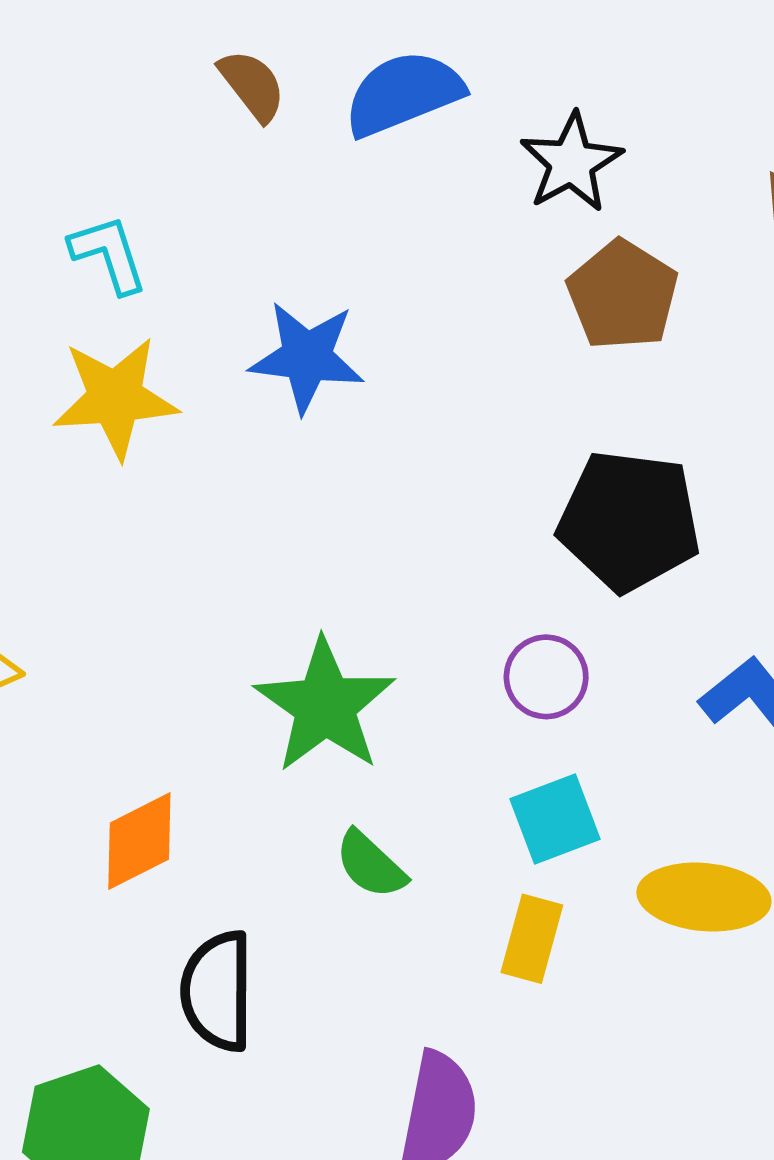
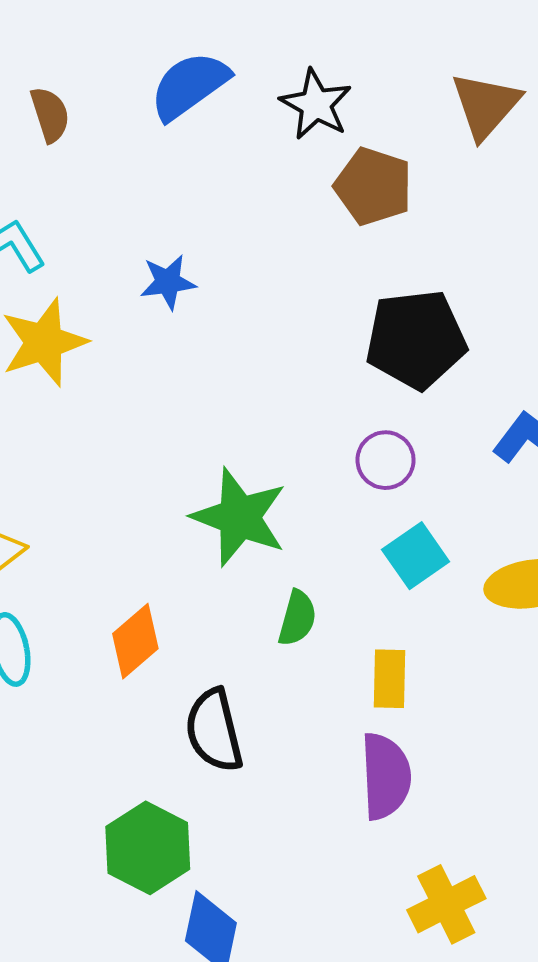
brown semicircle: (252, 85) -> (50, 115), moved, turned 34
blue star: (307, 357) -> (168, 282), size x0.7
green semicircle: (370, 865) -> (297, 618), turned -104
yellow rectangle: (532, 939) -> (390, 679), moved

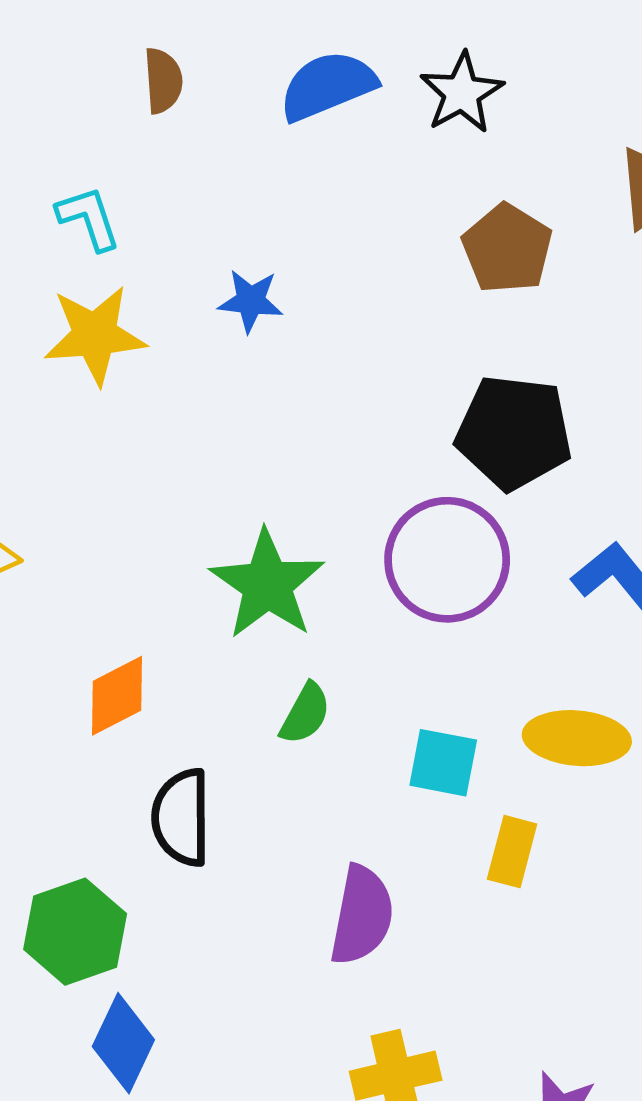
black star: (316, 104) -> (462, 93), moved
purple circle: (386, 460) -> (447, 560), size x1.8
cyan square: (416, 556) -> (443, 763), moved, turned 32
yellow rectangle: (390, 679) -> (512, 852), moved

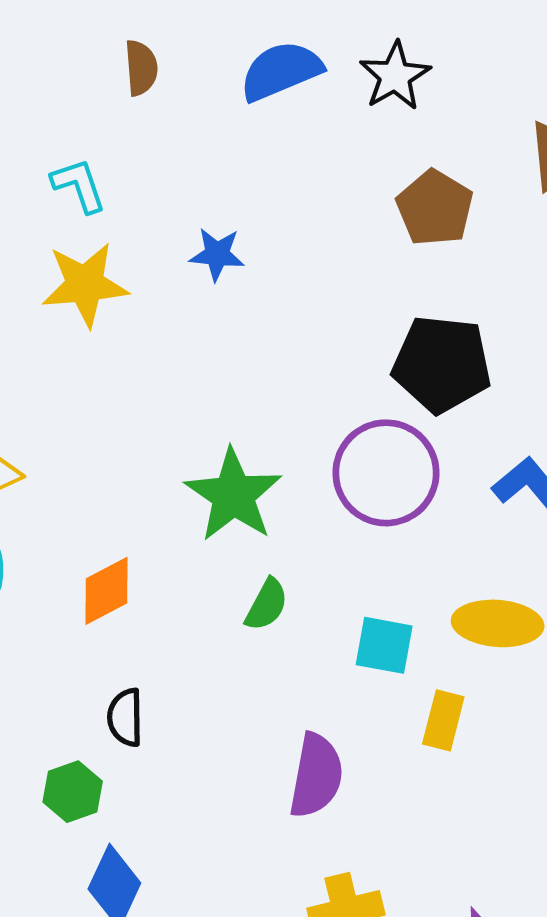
black semicircle: (181, 817) -> (125, 717), moved, size x0.7
green hexagon: (75, 932) -> (73, 792), size x0.7

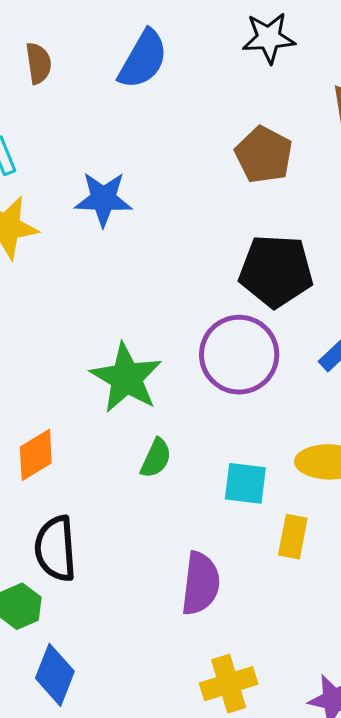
blue semicircle: (281, 71) -> (143, 59), turned 146
black star: (395, 76) -> (269, 38), moved, turned 30
blue star: (217, 254) -> (103, 199), size x1.4
black semicircle: (125, 717) -> (56, 549), size x1.5

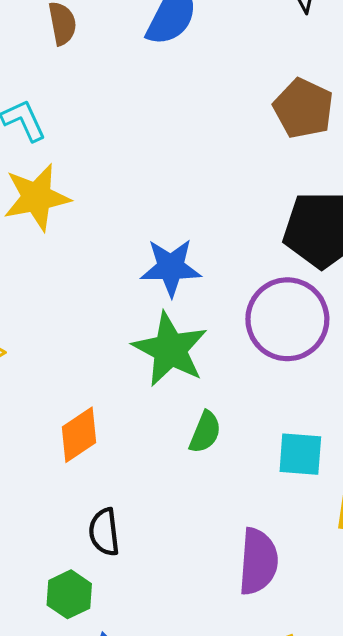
blue star: (103, 199) -> (171, 267), moved
black semicircle: (56, 549) -> (104, 532), size x0.7

